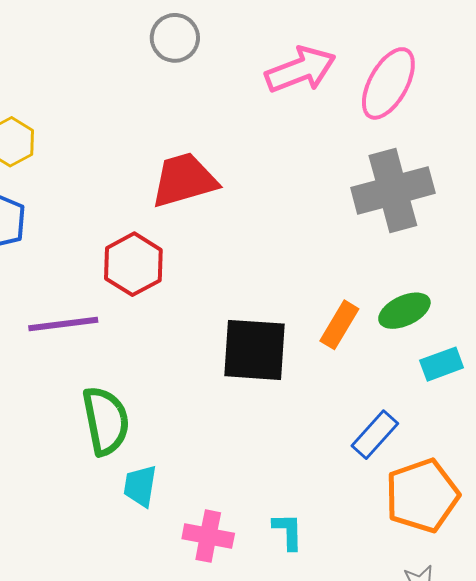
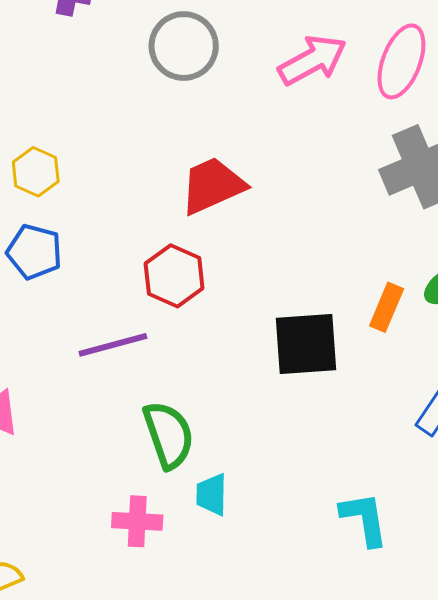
gray circle: (175, 38) -> (184, 46), size x1.4
cyan L-shape: (288, 531) -> (364, 519), size x1.5
pink cross: (208, 536) -> (137, 521), moved

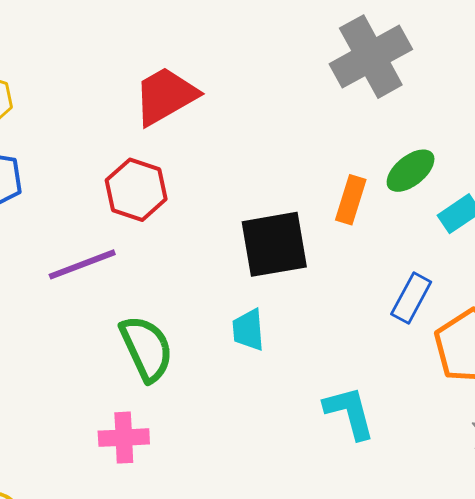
cyan trapezoid: (212, 495) -> (248, 330), moved

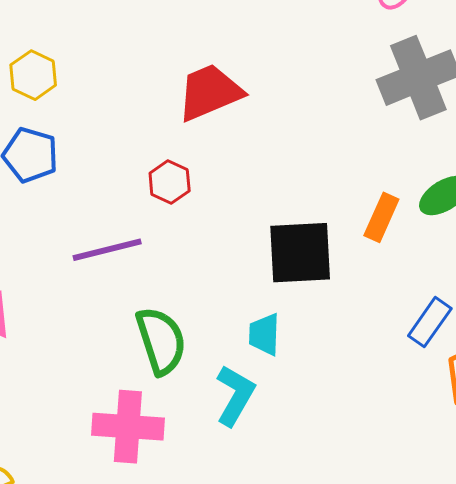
red hexagon: (136, 190) -> (170, 182), size x0.7
cyan L-shape: (350, 413) -> (235, 395), moved, turned 38
pink cross: (124, 438) -> (128, 427), size x1.4

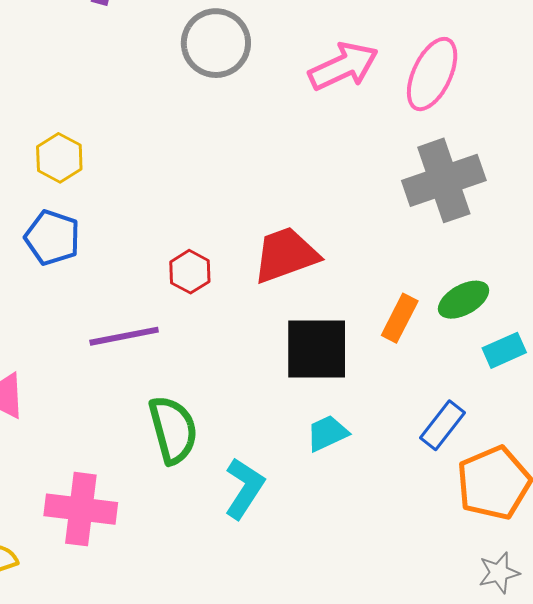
red trapezoid: (210, 92) -> (286, 255), moved
cyan trapezoid: (264, 334) -> (327, 433), moved, turned 60
pink cross: (128, 427) -> (81, 509), moved

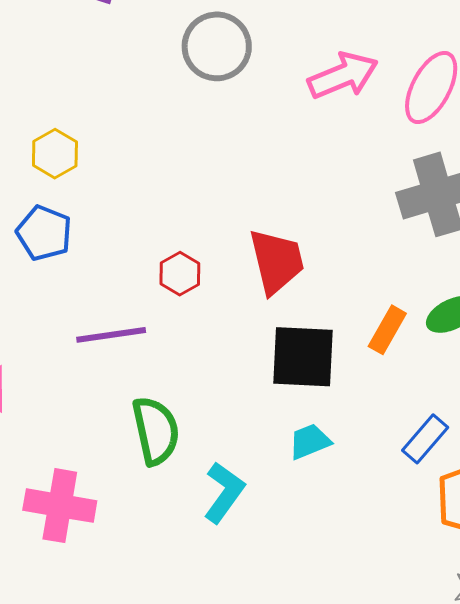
red trapezoid: (286, 255) -> (276, 261), turned 94

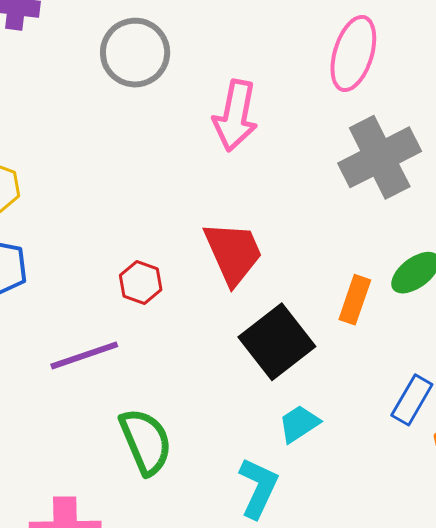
pink arrow: (343, 76) -> (235, 116), moved, turned 134
black square: (303, 357) -> (277, 342), turned -30
cyan L-shape: (224, 492) -> (258, 488), moved

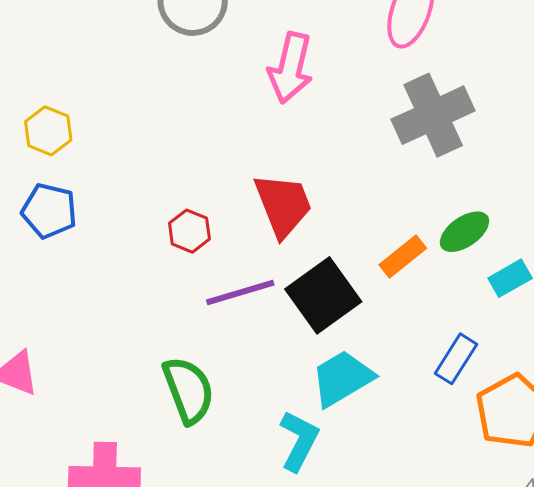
orange rectangle: (355, 300) -> (403, 256), turned 30
purple line: (84, 355) -> (240, 292), moved
cyan trapezoid: (299, 424) -> (342, 378), size x1.5

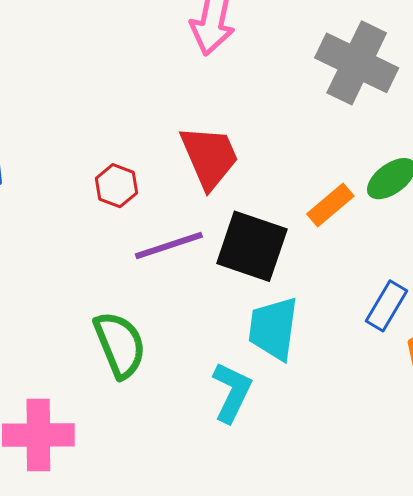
gray cross: (433, 115) -> (357, 63), turned -38
black square: (323, 295) -> (252, 246), turned -34
cyan trapezoid: (342, 378) -> (273, 328), turned -50

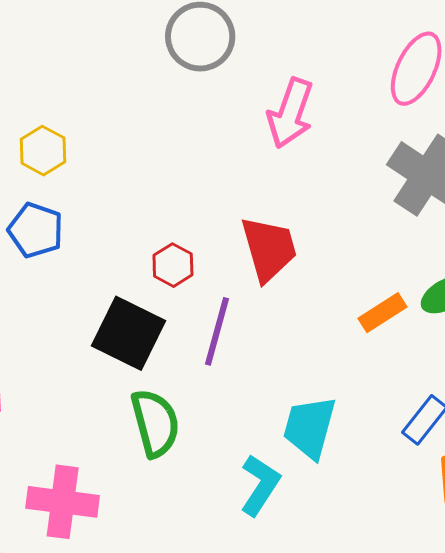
purple line: (169, 246) -> (217, 331), turned -64
black square: (252, 246) -> (128, 333), moved

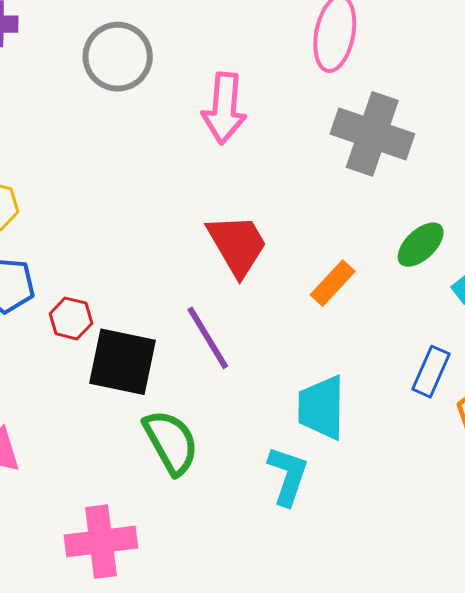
red hexagon: (173, 265) -> (71, 318), moved
orange rectangle: (382, 313) -> (333, 283), moved
purple line: (217, 331) -> (208, 338), turned -32

